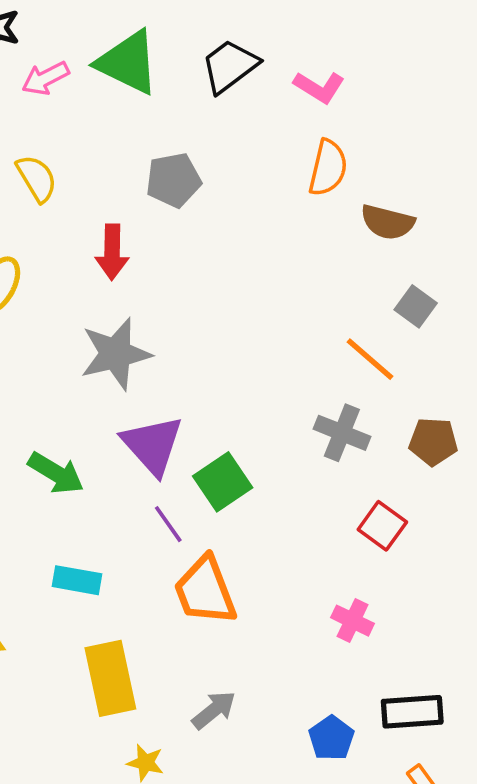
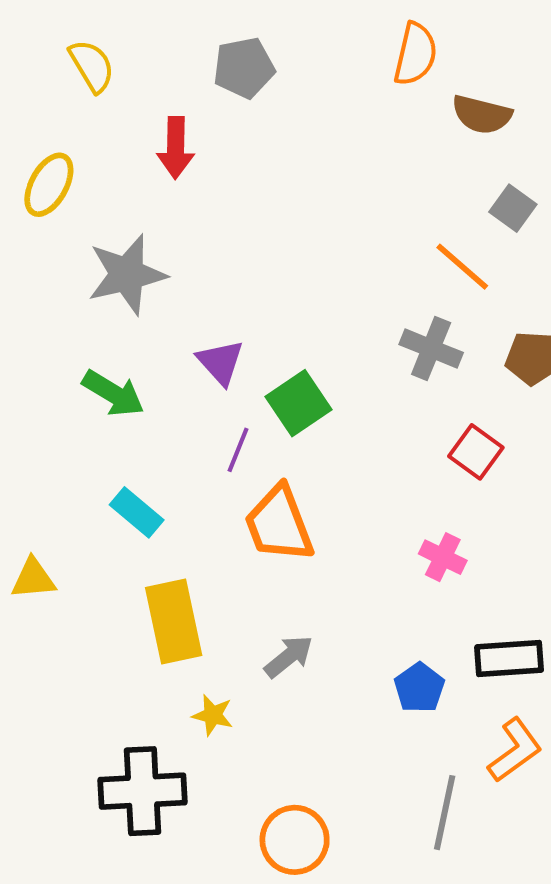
gray star: (116, 354) -> (127, 274), moved
purple triangle: (152, 445) -> (220, 362), size x0.7
purple line: (168, 524) -> (238, 450), turned 57
cyan rectangle: (77, 580) -> (137, 512), turned 30

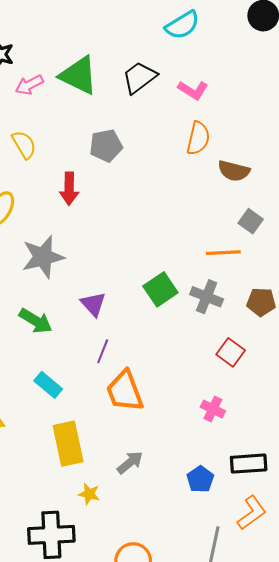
orange line: (462, 267) -> (223, 253), turned -44
green square: (298, 403) -> (160, 289), moved

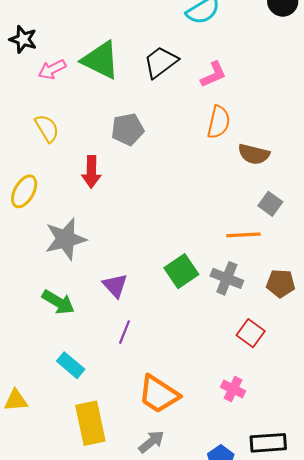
pink L-shape: (193, 90) -> (213, 75), turned -56
orange trapezoid: (125, 391) -> (159, 394), moved, turned -36

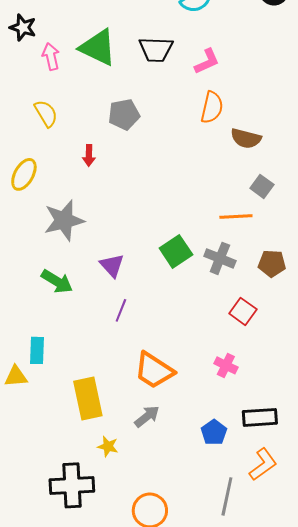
black trapezoid: (161, 62) -> (156, 49), turned -141
pink arrow: (52, 69) -> (51, 56), turned 104
red arrow: (91, 172) -> (89, 155), size x0.7
cyan rectangle: (71, 365) -> (37, 350), moved, turned 52

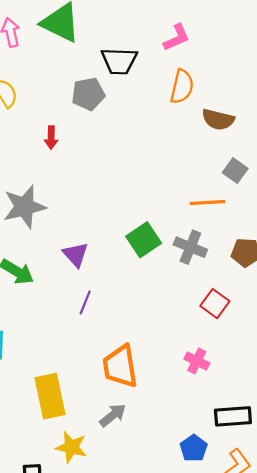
black trapezoid: (156, 49) -> (119, 61), moved
orange trapezoid: (154, 370) -> (120, 366), turned 48
blue pentagon: (214, 432) -> (194, 448), moved
yellow star: (108, 446) -> (71, 447), size x1.4

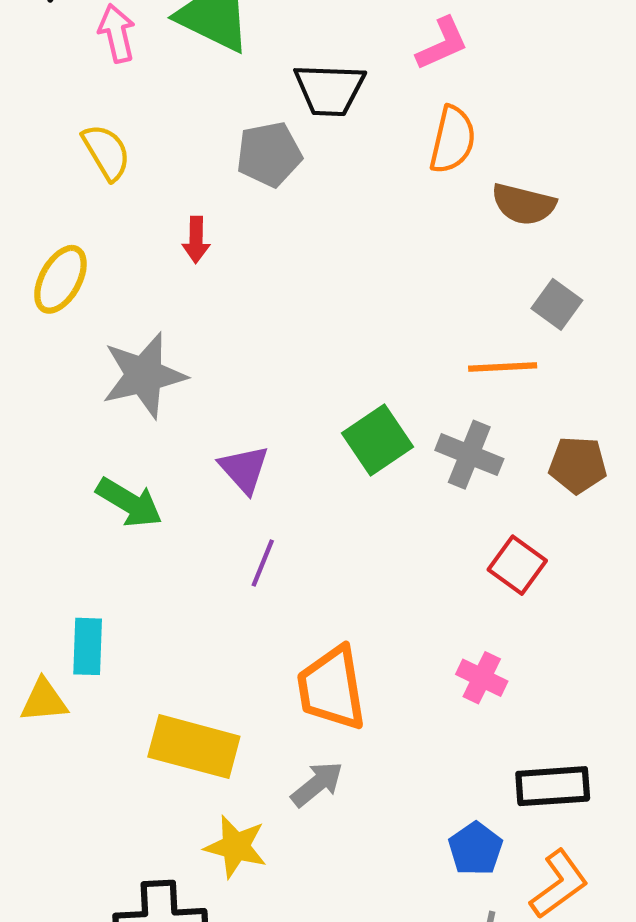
yellow rectangle: (50, 396) -> (194, 747), turned -63

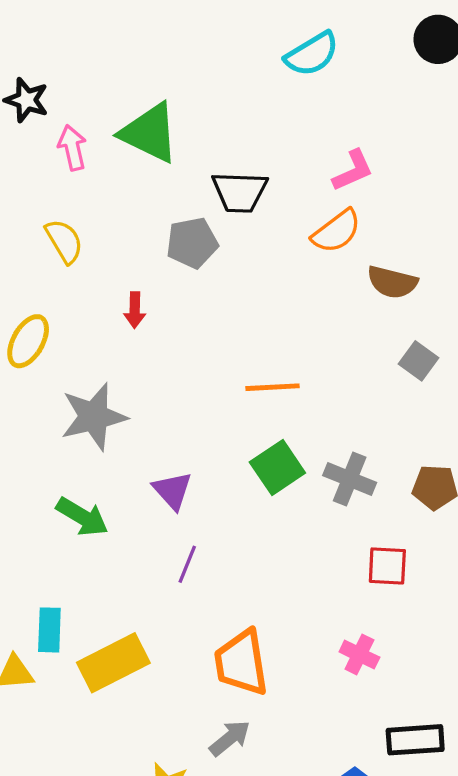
pink L-shape: (442, 44) -> (353, 171), moved
orange semicircle: (453, 140) -> (336, 231), turned 40
orange line: (503, 367) -> (273, 387), moved
red square: (517, 565) -> (387, 566), turned -33
yellow rectangle: (194, 747) -> (113, 663), moved, turned -42

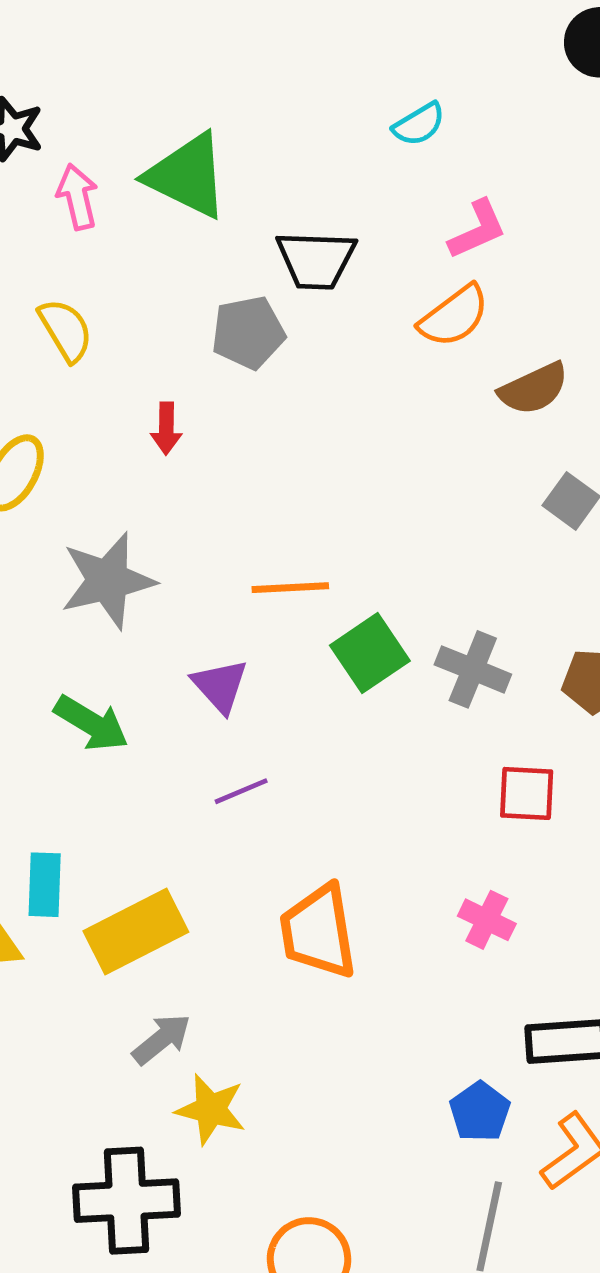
cyan semicircle: (312, 54) -> (419, 124), moved, size x0.7
brown semicircle: (392, 282) -> (534, 389), turned -39
orange line: (273, 387) -> (290, 588), moved
purple line: (187, 564) -> (241, 791), turned 45
gray arrow: (230, 738) -> (162, 1039), moved

